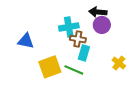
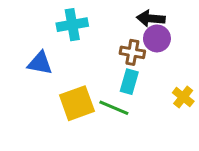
cyan cross: (69, 27) -> (72, 25), moved
brown cross: (78, 39) -> (132, 52), moved

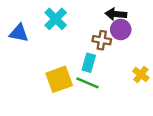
cyan cross: (72, 25) -> (56, 19), turned -35
blue triangle: (40, 63) -> (19, 33), moved
cyan rectangle: (129, 82) -> (89, 63), moved

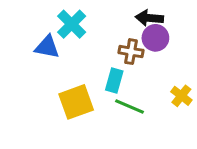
blue triangle: (19, 33) -> (47, 47), moved
green line: (88, 83) -> (130, 106), moved

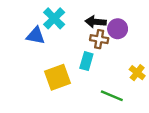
black arrow: (149, 18) -> (96, 22), moved
green line: (130, 106) -> (112, 96), moved

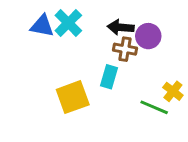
blue triangle: (36, 36) -> (42, 26), moved
green line: (112, 96) -> (154, 107), moved

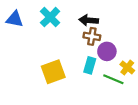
blue triangle: (42, 26) -> (15, 19), moved
purple circle: (148, 36) -> (107, 51), moved
cyan rectangle: (109, 77) -> (90, 65), moved

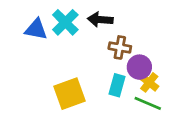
blue triangle: (15, 19) -> (36, 29), moved
black arrow: (89, 20) -> (100, 20), moved
yellow cross: (127, 67) -> (149, 82), moved

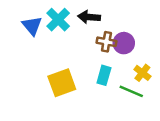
blue triangle: (36, 29) -> (32, 26), turned 40
purple circle: (139, 67) -> (124, 43), moved
yellow cross: (149, 82) -> (142, 73), moved

